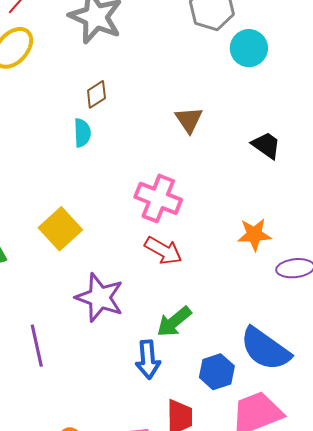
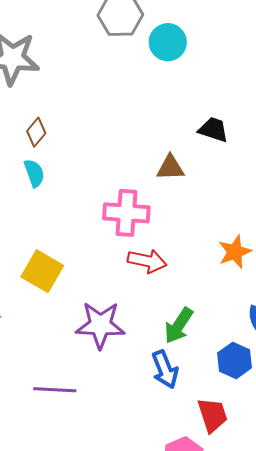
brown triangle: (189, 120) -> (170, 168), moved, turned -40
orange star: (254, 234) -> (235, 252), moved
purple line: (37, 346) -> (55, 390), turned -57

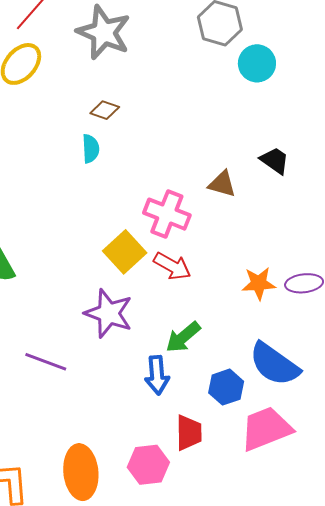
brown diamond: (36, 132) -> (105, 110), turned 52
yellow square: (42, 271) -> (125, 252), moved

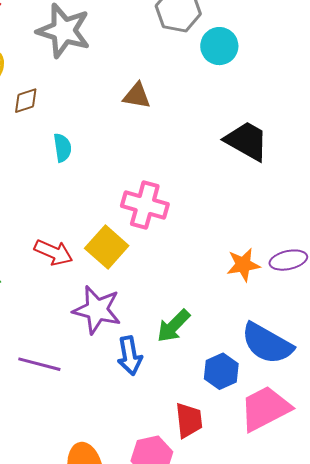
brown diamond: (105, 110) -> (26, 101), moved, turned -32
black trapezoid: (275, 160) -> (247, 141), size x1.5
brown triangle: (222, 184) -> (137, 96), moved
red arrow: (172, 266) -> (53, 252), moved
blue arrow: (157, 375) -> (130, 356), moved

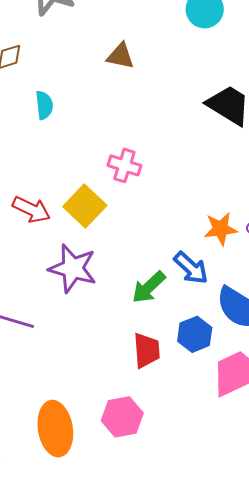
pink cross: (145, 205) -> (124, 165), size x0.7
blue arrow: (130, 356) -> (191, 268), moved, turned -39
red trapezoid: (189, 420) -> (147, 350), moved

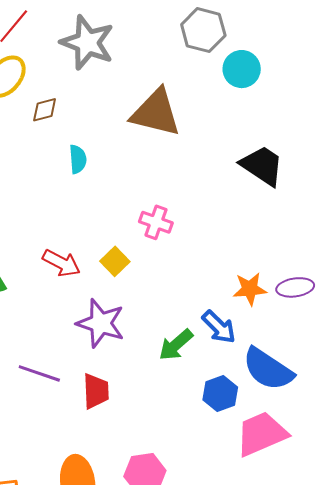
brown triangle: (121, 56) -> (156, 113), size x1.8
yellow square: (85, 206) -> (115, 261), size x0.7
red trapezoid: (147, 350) -> (96, 391), moved

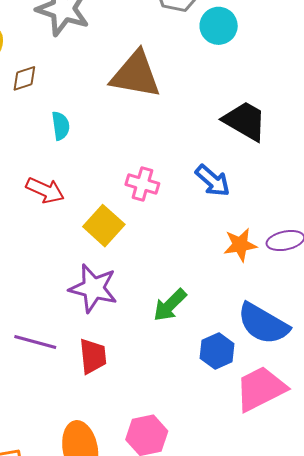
yellow square: (115, 261) -> (104, 226), size x1.4
red arrow: (61, 263) -> (45, 190), moved
blue arrow: (219, 327) -> (213, 181), moved

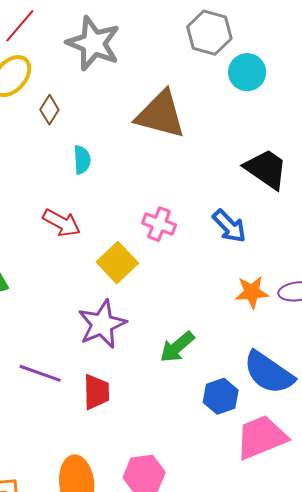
brown diamond: (24, 78) -> (49, 110), turned -44
purple star: (93, 288) -> (102, 324), turned 30

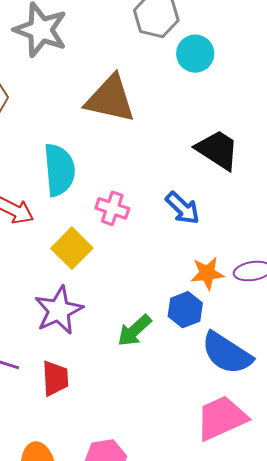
cyan semicircle: (82, 160) -> (59, 170), moved, size x1.8
blue hexagon: (221, 396) -> (185, 310), moved

